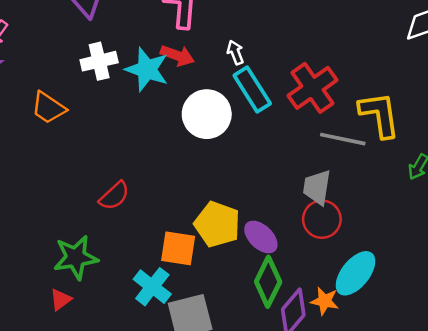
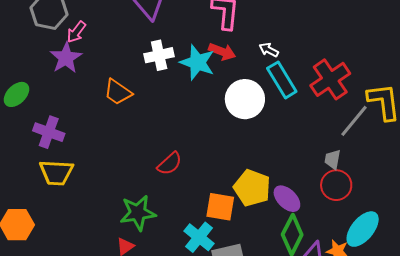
white arrow: (235, 52) -> (269, 50), turned -42
gray line: (343, 139) -> (354, 121), turned -63
gray trapezoid: (317, 187) -> (333, 159), size x0.7

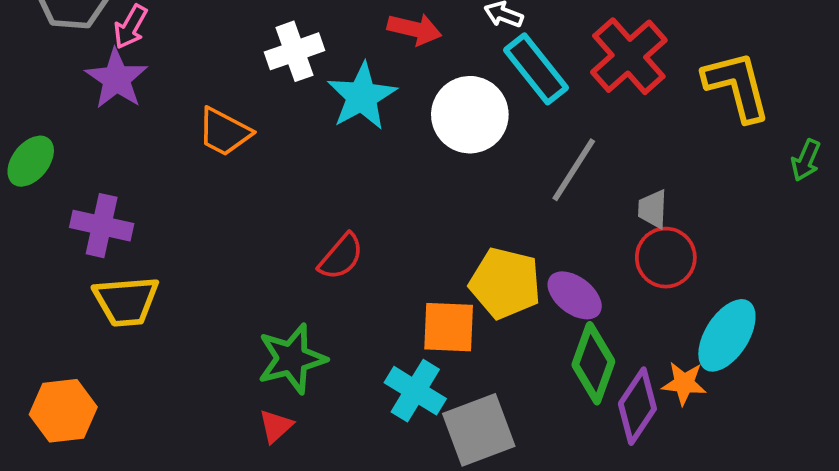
cyan star: (197, 62) -> (362, 96), moved, turned 30
gray line: (354, 121) -> (574, 170), moved

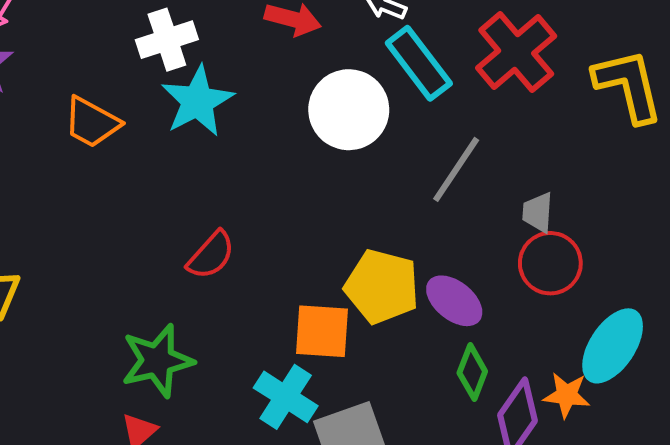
cyan star: (362, 96) -> (197, 101), moved
green diamond: (593, 363) -> (472, 372), size x0.7

